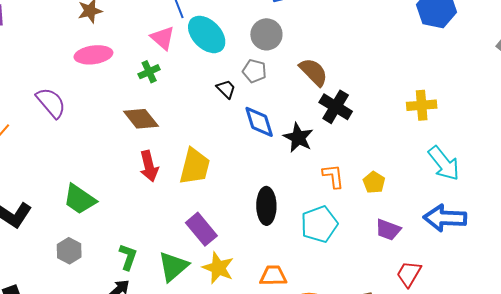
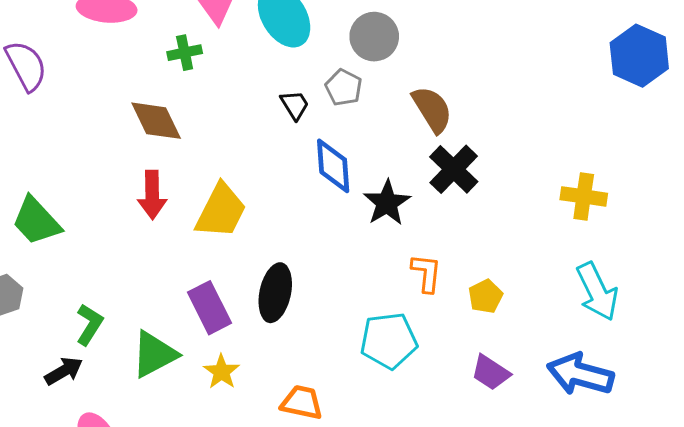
black ellipse: (266, 206) -> (275, 293), moved
yellow star: (218, 268) -> (221, 372), size x0.7

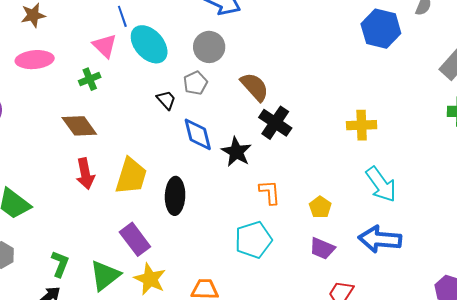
gray pentagon: (344, 88) -> (195, 83), turned 30
black ellipse: (275, 293) -> (175, 196), moved
yellow pentagon: (485, 296) -> (320, 207), moved
yellow star: (221, 372) -> (150, 279), size x1.4

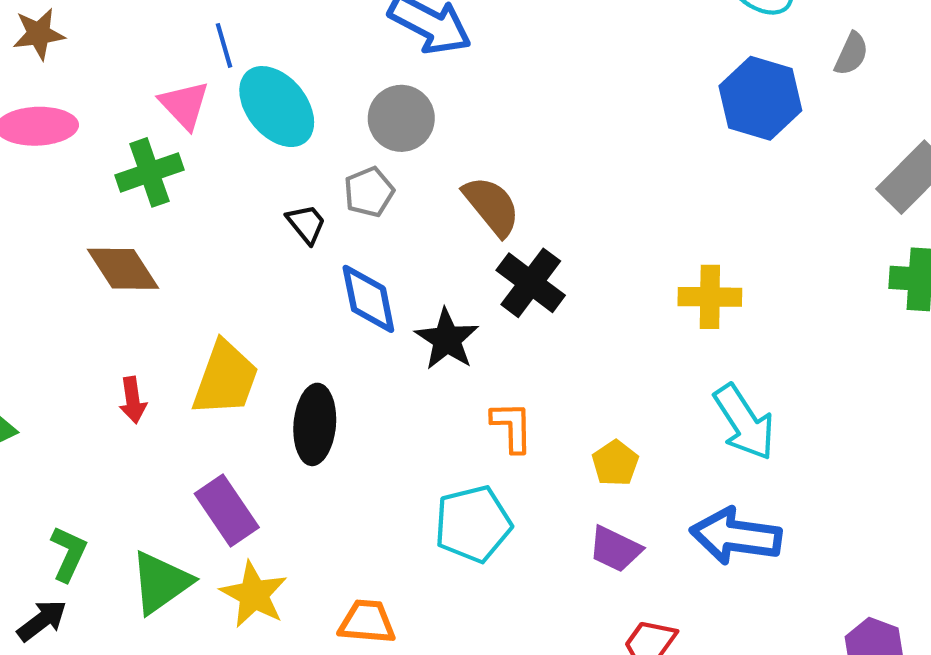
green cross: (90, 79) -> (150, 172), size x1.4
red arrow: (85, 174) -> (133, 400), moved, size x0.7

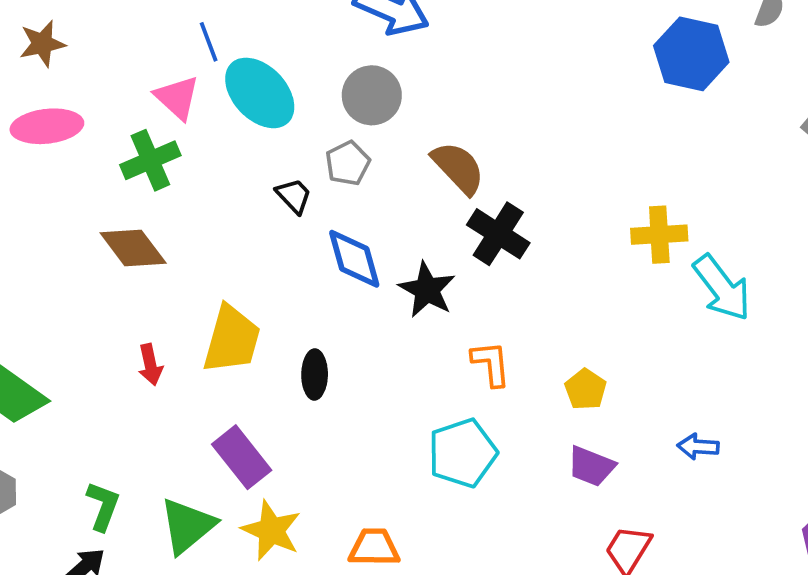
cyan arrow: (744, 422) -> (722, 288), moved
black ellipse: (315, 424) -> (315, 375), size x0.7
blue arrow: (736, 536) -> (698, 447), size x0.5

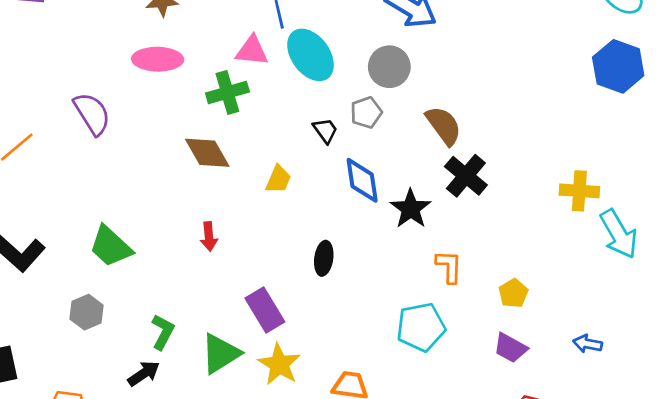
pink triangle: (177, 98) -> (252, 51), turned -44
yellow trapezoid: (232, 339) -> (278, 179), moved, size x0.6

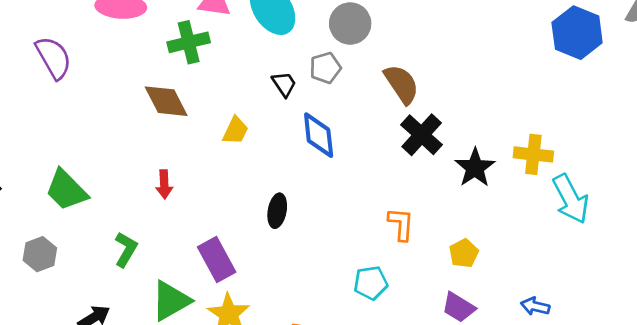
black star: (411, 209) -> (475, 168), moved
cyan pentagon: (421, 327) -> (371, 283), size x0.7
green L-shape: (163, 332) -> (126, 250), moved

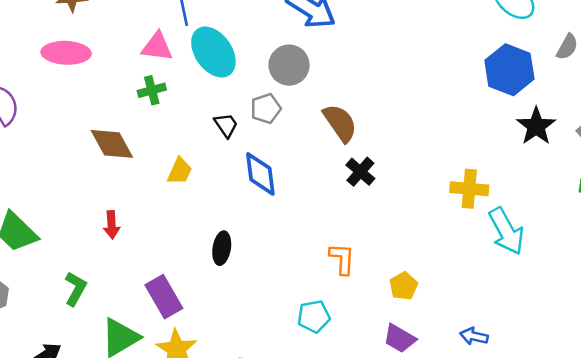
green cross: (189, 42) -> (152, 90), moved, size x0.7
black cross: (422, 135) -> (360, 172), size x0.7
black star: (475, 168) -> (536, 126), moved

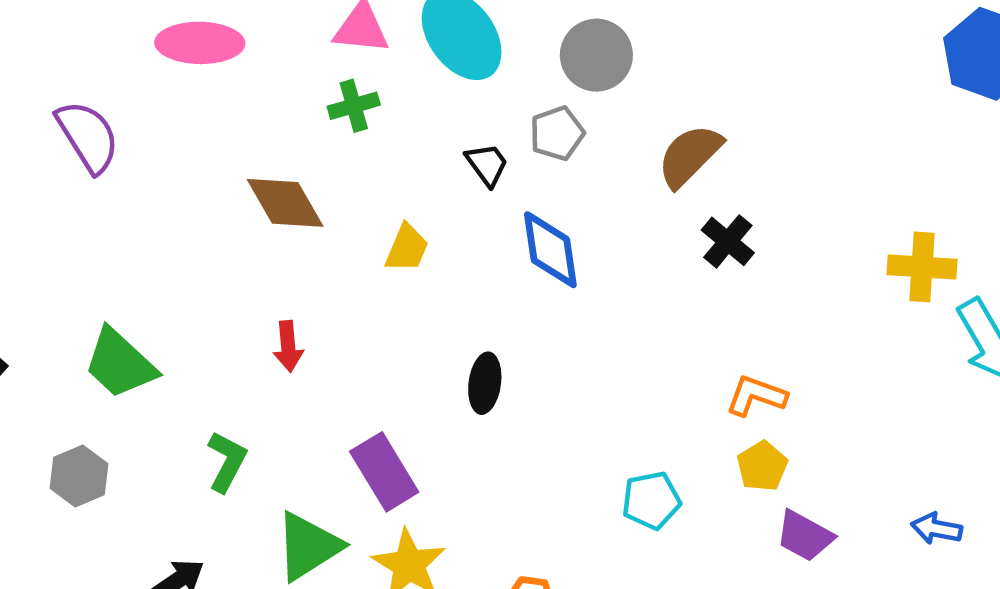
brown semicircle: (340, 123) -> (690, 156), turned -99
orange L-shape: (342, 259) -> (756, 396), moved, turned -72
yellow pentagon: (404, 286) -> (762, 466), moved

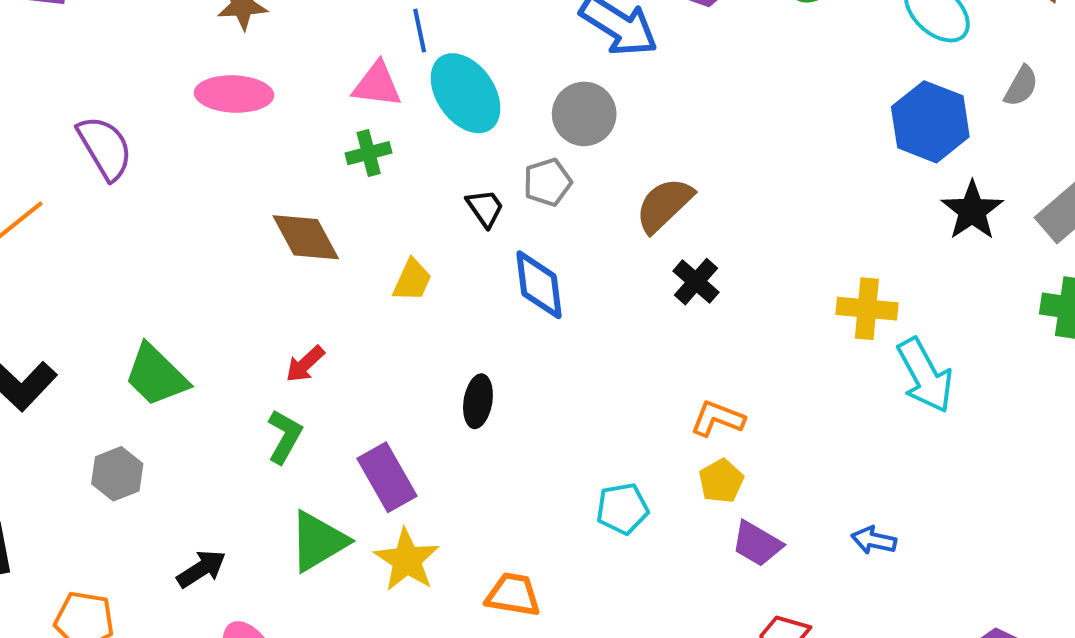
purple semicircle: (88, 136) -> (105, 148), moved
red arrow: (288, 346) -> (305, 364), turned 51
green L-shape: (227, 461) -> (285, 436), moved

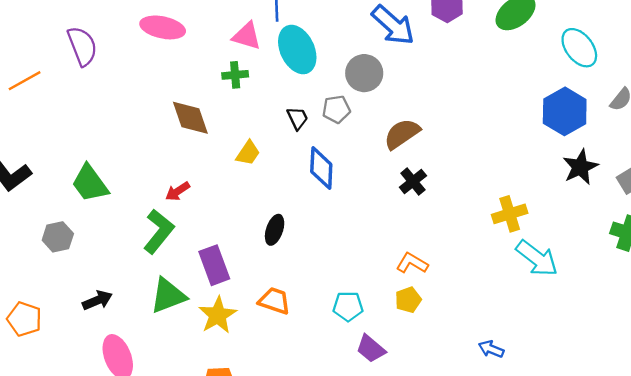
yellow cross: (867, 309) -> (510, 214), turned -32
cyan arrow: (925, 375) -> (537, 258), turned -33
green L-shape: (285, 436) -> (159, 231), size x1.4
purple trapezoid: (757, 544) -> (371, 349), moved
orange trapezoid: (513, 595) -> (274, 301), moved

